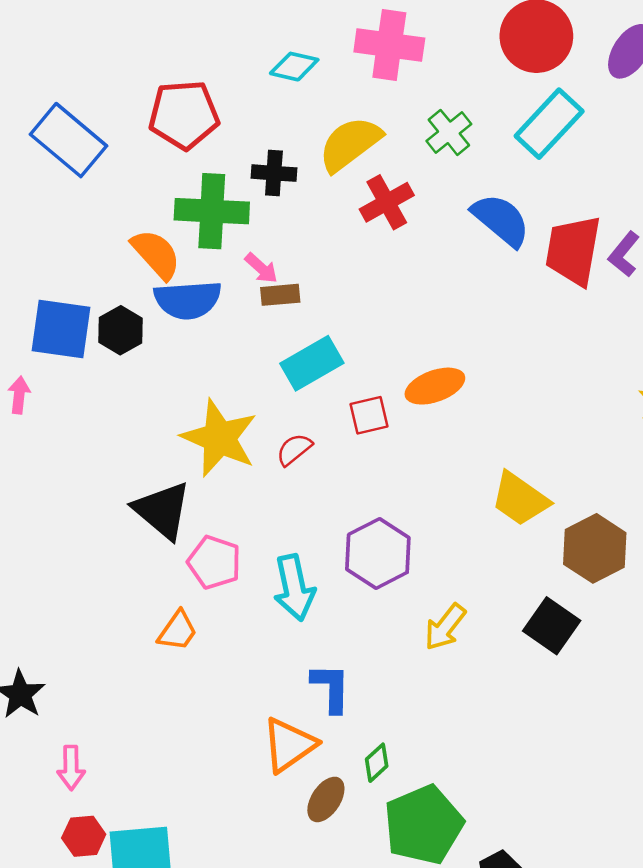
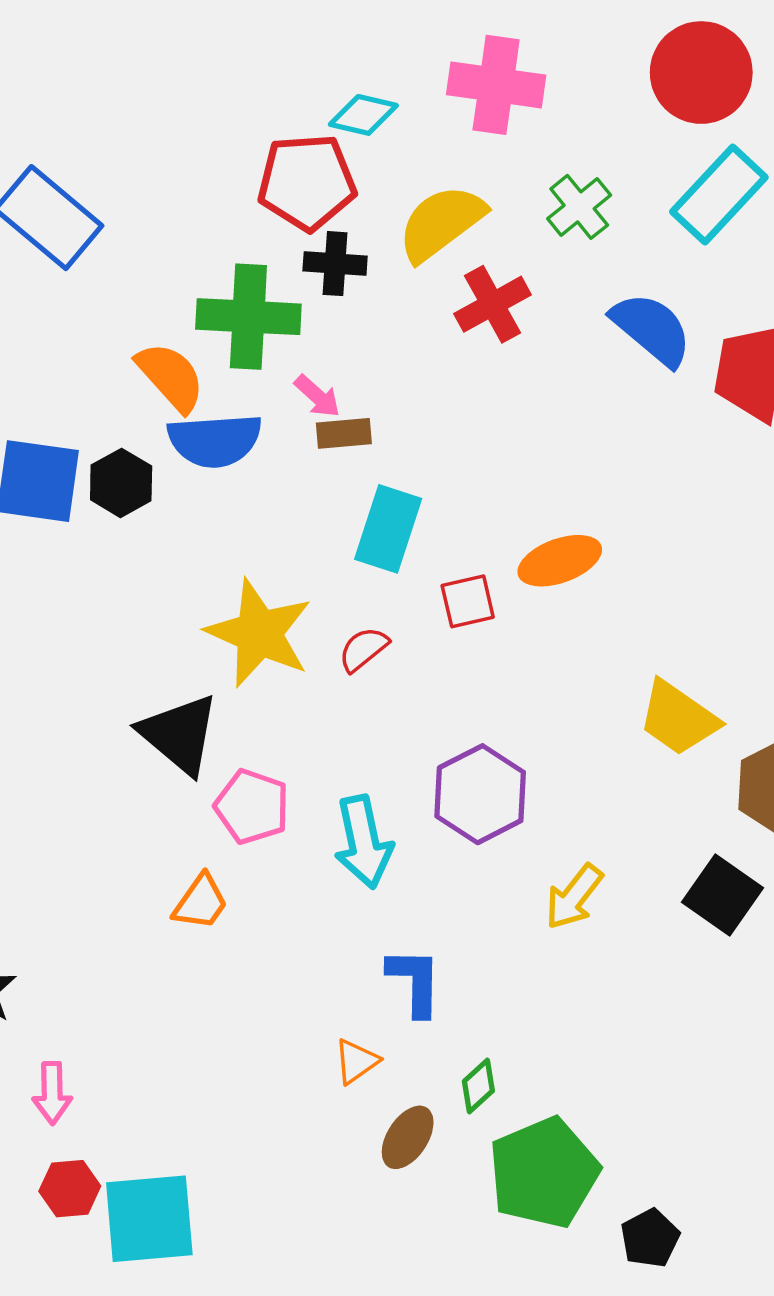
red pentagon: (184, 115) -> (307, 182), moved
cyan rectangle: (312, 363) -> (388, 529), turned -42
orange triangle: (289, 745) -> (356, 1061), size x0.6

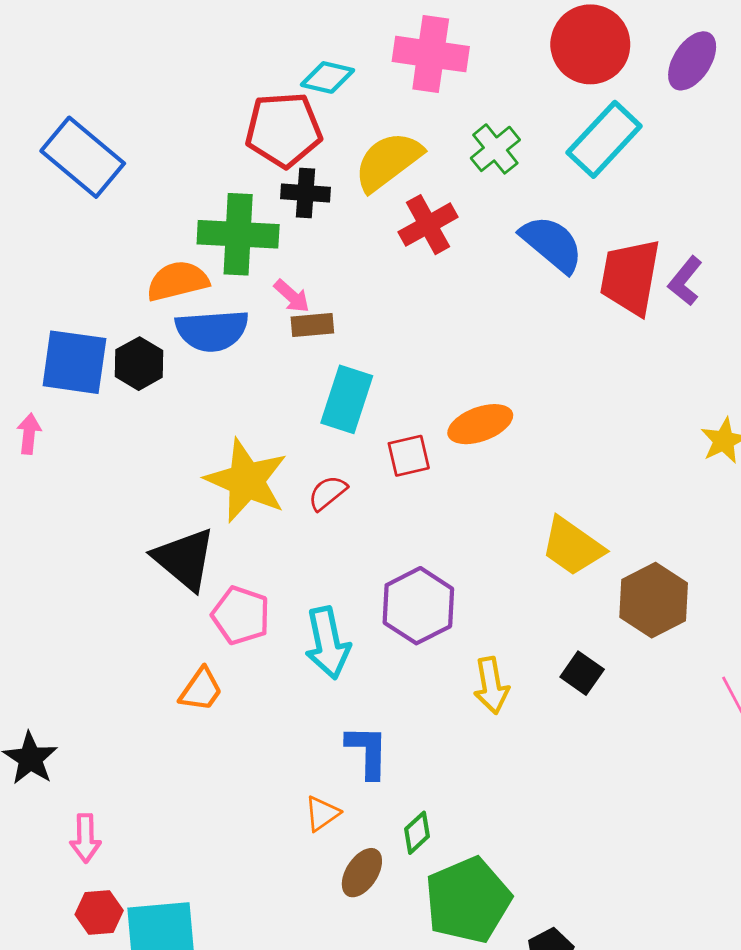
orange semicircle: (171, 377) -> (178, 281), turned -62
black square: (722, 895) -> (582, 673), moved, size x0.7
yellow arrow: (574, 897) -> (491, 686), turned -48

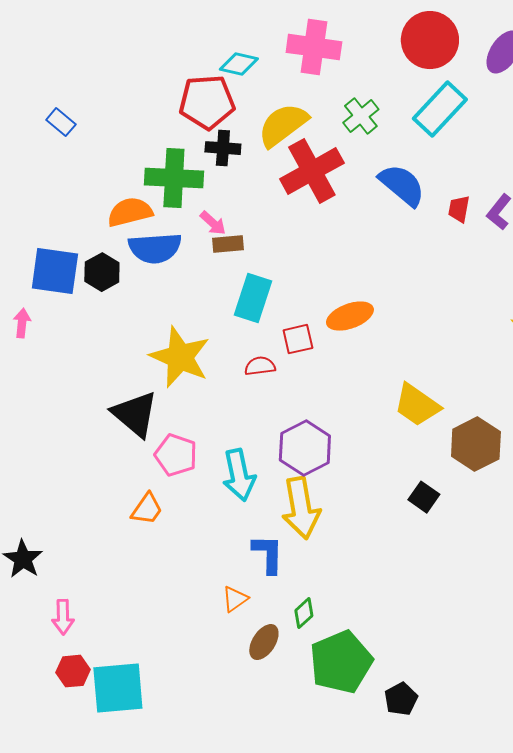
blue rectangle: (83, 157) -> (61, 122), size x0.5
red cross: (428, 225) -> (312, 171), size x1.5
red trapezoid: (630, 277) -> (459, 209), size x0.5
red semicircle: (328, 493) -> (260, 366), moved, turned 32
yellow arrow: (491, 686) -> (301, 508), moved, size x1.5

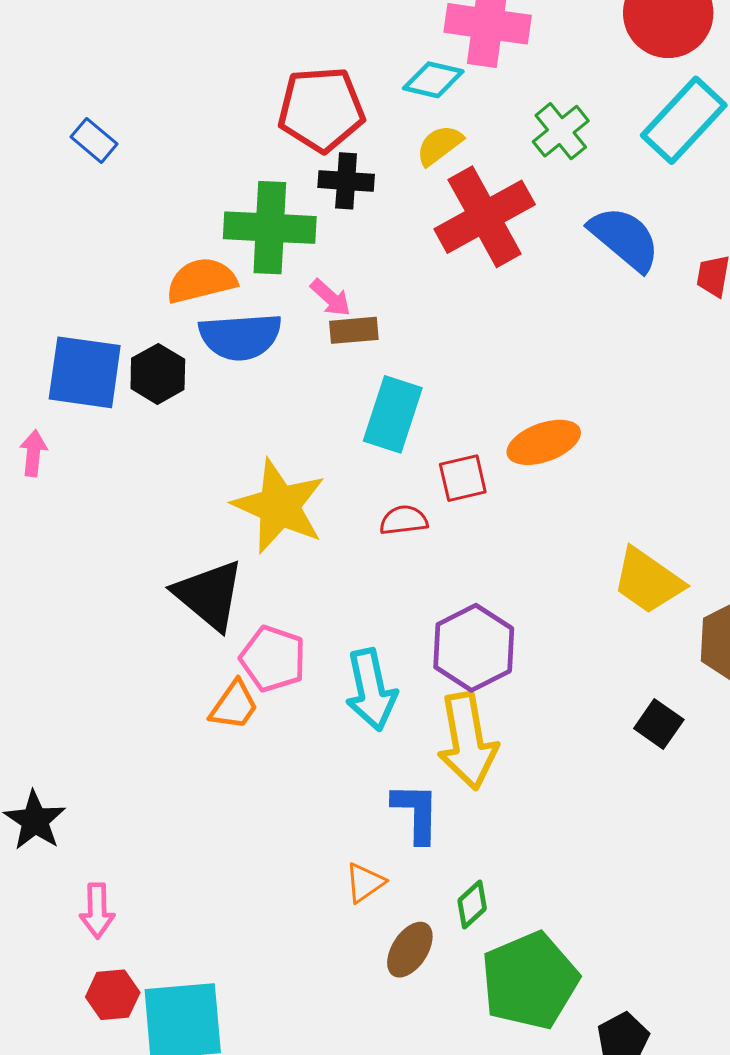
cyan diamond: (239, 64) -> (433, 80), moved
yellow semicircle: (283, 125) -> (439, 145), size x0.6
orange trapezoid: (147, 509) -> (234, 705), moved

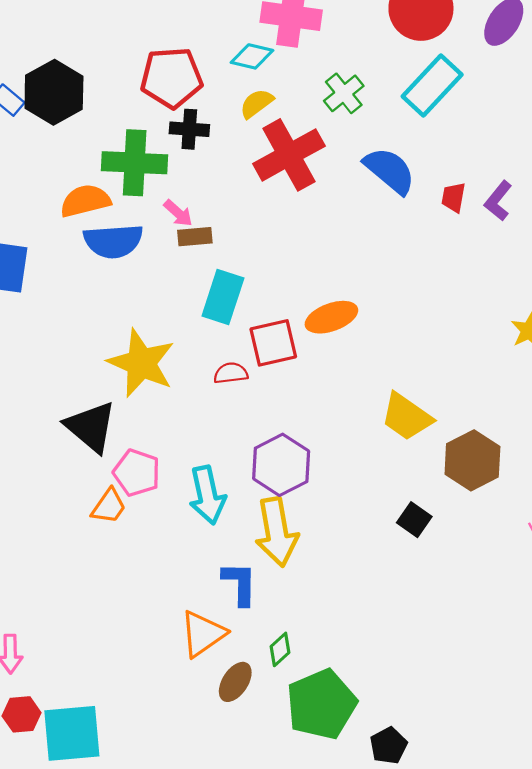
black hexagon: (158, 374) -> (54, 92), moved, size x1.5
red square: (463, 478) -> (273, 343), size x1.4
orange triangle: (365, 883) -> (203, 634), size x1.6

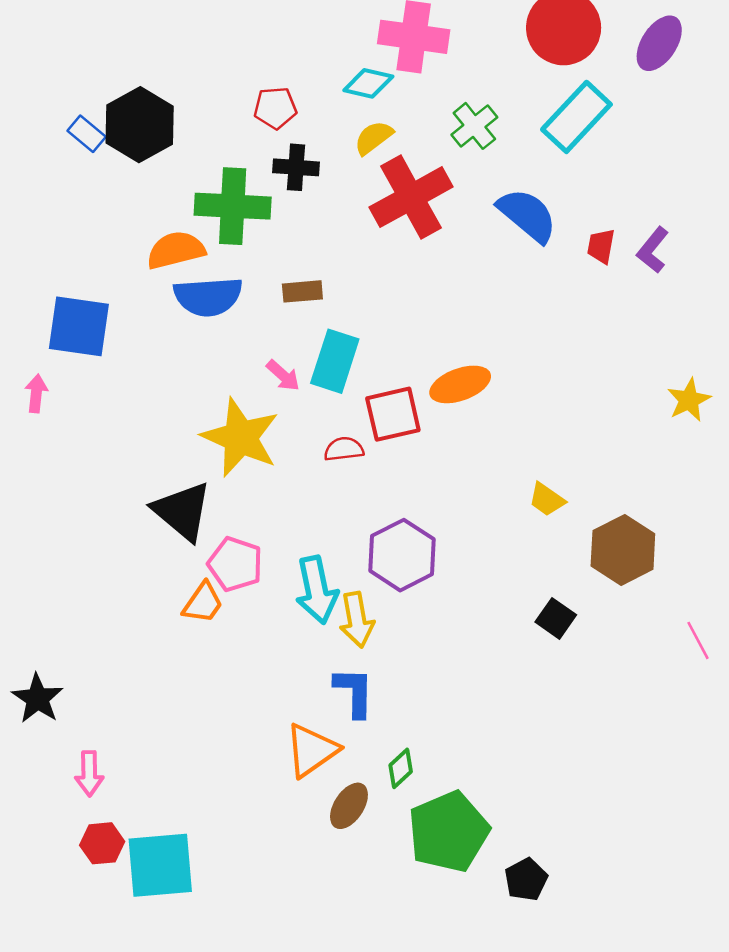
red pentagon: (171, 78) -> (275, 108), size x0.6
pink arrow: (178, 213) -> (283, 375), moved
yellow trapezoid: (406, 417) -> (547, 500), size x0.6
yellow arrow: (277, 532) -> (357, 620), moved, size x0.7

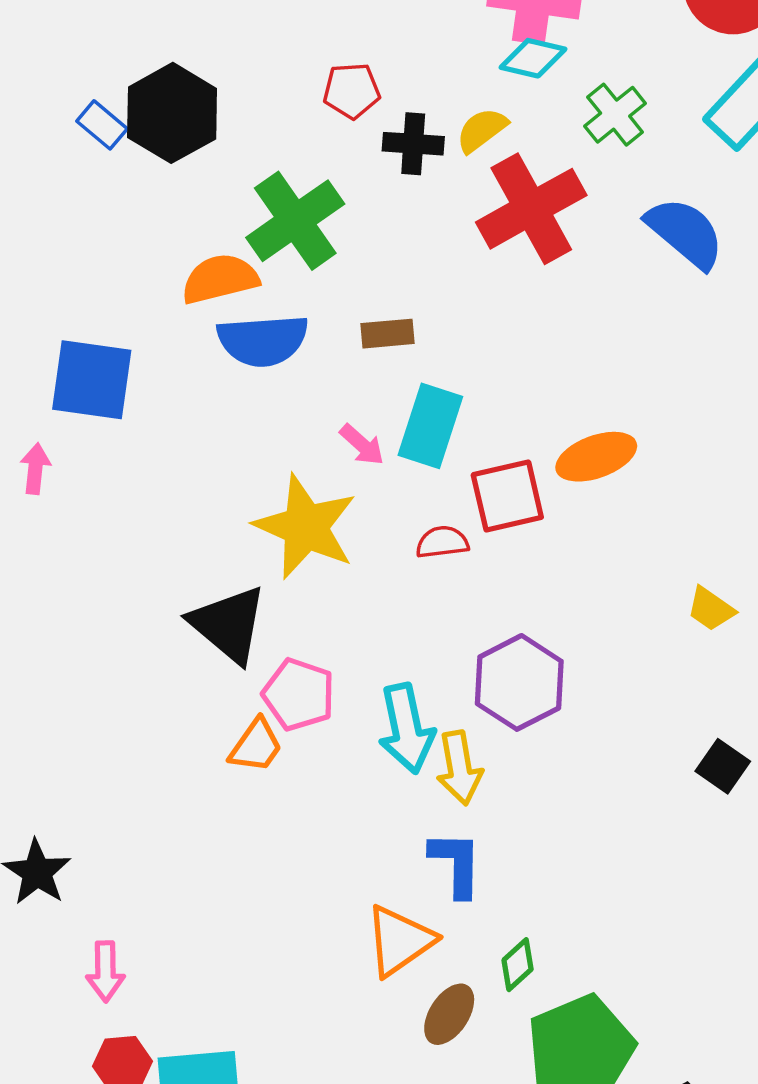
cyan diamond: (368, 83) -> (533, 58), moved
black cross: (296, 167) -> (413, 144), moved
green cross: (233, 206) -> (295, 221), turned -38

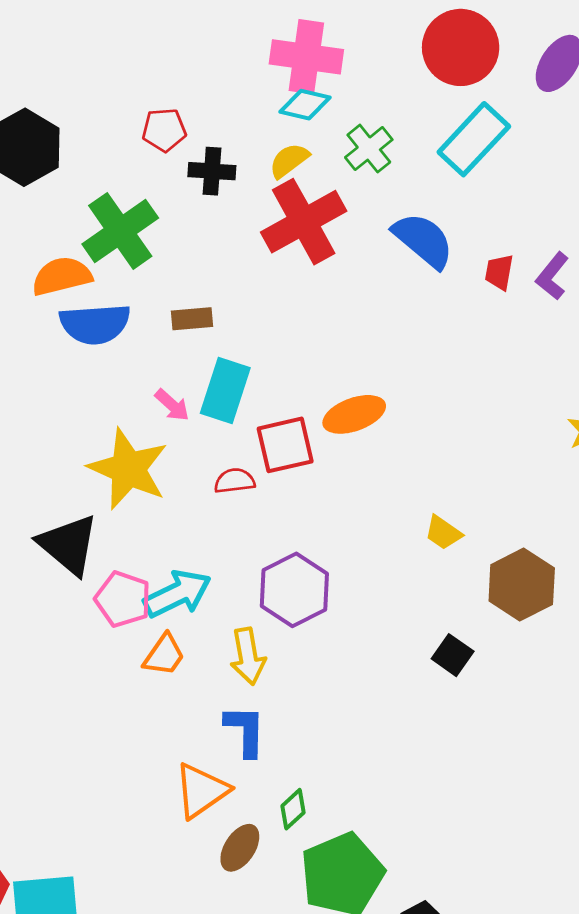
yellow semicircle: (482, 130) -> (289, 160), moved
cyan arrow: (406, 729) -> (177, 594), moved, turned -104
orange trapezoid: (256, 746) -> (164, 655), moved

